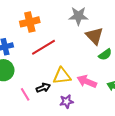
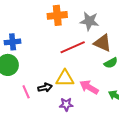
orange cross: (30, 22) -> (57, 15), moved
brown triangle: (94, 36) -> (103, 43), turned -30
red line: (44, 47) -> (73, 47), moved

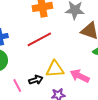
red line: (73, 47) -> (39, 39), moved

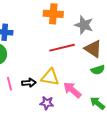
red line: (39, 39) -> (62, 48), moved

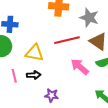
yellow triangle: (50, 77) -> (34, 53), moved
pink arrow: (72, 90) -> (80, 67), moved

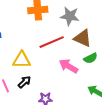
black arrow: (34, 75) -> (24, 82), turned -32

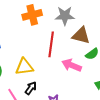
red line: (52, 42) -> (51, 44), turned -50

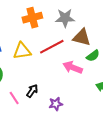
red line: (51, 44) -> (52, 47), turned 55
yellow triangle: (24, 67) -> (22, 51), moved

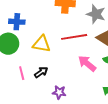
yellow triangle: (22, 51) -> (42, 44), moved

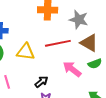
black arrow: (41, 72) -> (41, 82), moved

